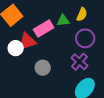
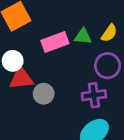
red triangle: (27, 41) -> (21, 78), moved
purple cross: (79, 62) -> (94, 95), turned 30

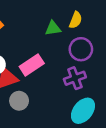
pink rectangle: (55, 42) -> (32, 65), moved
gray circle: (44, 94) -> (19, 101), moved

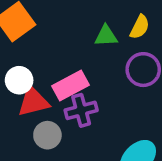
purple cross: (75, 78) -> (81, 110), moved

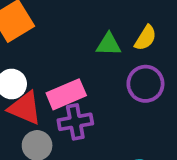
red triangle: (33, 101) -> (25, 108), turned 32

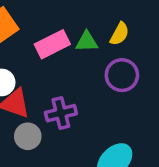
pink rectangle: (66, 94) -> (52, 44), moved

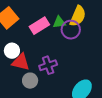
yellow semicircle: (119, 34) -> (78, 16), size x1.5
purple circle: (122, 75) -> (71, 30), moved

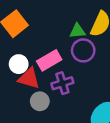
pink rectangle: (39, 26) -> (49, 60), moved
purple circle: (71, 30) -> (83, 50), moved

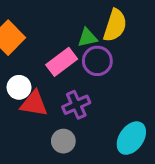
pink rectangle: (49, 60) -> (62, 62), moved
gray circle: (40, 101) -> (63, 141), moved

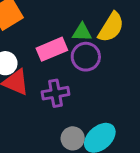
gray circle: (63, 141) -> (73, 138), moved

